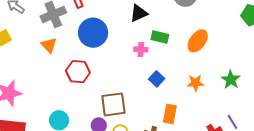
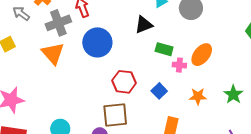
orange triangle: (49, 45) -> (53, 53), size x1.4
pink cross: (141, 49) -> (179, 65), moved
red hexagon: (78, 72) -> (124, 82), moved

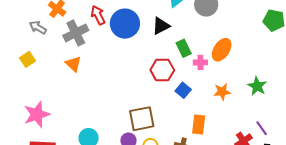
blue circle: (97, 42) -> (125, 24), moved
green rectangle: (164, 49) -> (184, 48), turned 54
orange triangle: (53, 53) -> (73, 64), size x0.7
red hexagon: (124, 82) -> (162, 70), moved

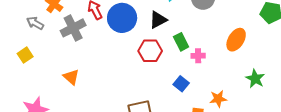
orange ellipse: (222, 50) -> (236, 40), moved
orange triangle: (73, 64) -> (71, 77), moved
red hexagon: (162, 70) -> (150, 51), moved
orange star: (222, 92) -> (218, 99), moved

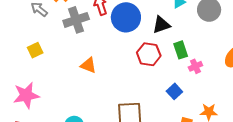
yellow square: (25, 55) -> (35, 50), moved
pink cross: (198, 56) -> (195, 66), turned -32
orange triangle: (71, 77) -> (88, 65), moved, turned -30

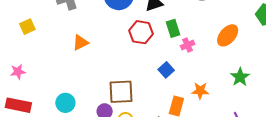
orange triangle: (88, 65) -> (80, 42), turned -48
pink star: (26, 95) -> (18, 72), size x0.6

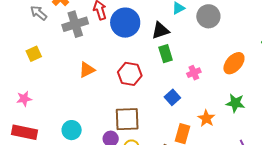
green rectangle: (173, 28) -> (166, 54), moved
red hexagon: (141, 32) -> (130, 74), moved
green star: (240, 77) -> (235, 103), moved, turned -30
orange star: (200, 91) -> (206, 118), turned 30

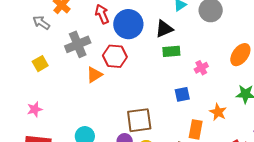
gray cross: (75, 24) -> (78, 44), moved
green rectangle: (166, 54) -> (171, 51), turned -72
red hexagon: (130, 74) -> (115, 56), moved
blue square: (172, 97) -> (182, 94), turned 35

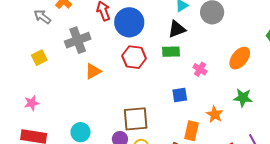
black triangle: (164, 29) -> (177, 29), moved
red hexagon: (115, 56) -> (134, 57), moved
pink cross: (201, 68) -> (200, 69), turned -32

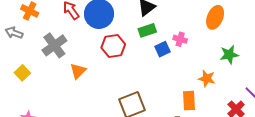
blue square: (180, 95) -> (162, 49), moved

